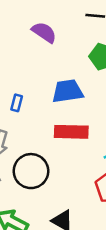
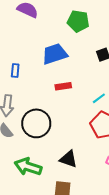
red rectangle: (71, 132) -> (63, 86), size x0.6

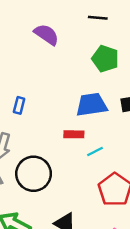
blue trapezoid: (55, 54) -> (92, 105), moved
cyan line: (99, 98) -> (95, 152), moved

